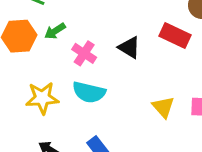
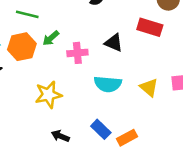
pink cross: (84, 53) -> (77, 53), turned -30
cyan semicircle: (89, 92) -> (108, 84), moved

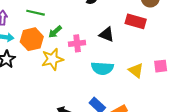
yellow star: (48, 95) -> (52, 59), moved

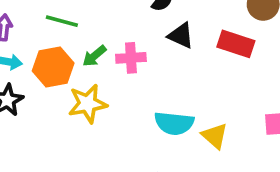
black triangle: (107, 34) -> (181, 36), moved
pink cross: (77, 43) -> (131, 58), moved
yellow triangle: (136, 70) -> (215, 136), moved

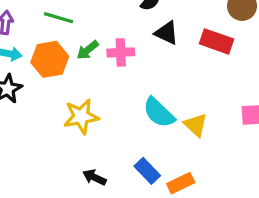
yellow star: (88, 104) -> (81, 116), moved
cyan semicircle: (174, 123) -> (159, 113), turned 36

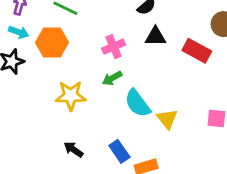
black triangle: (167, 33) -> (155, 36), turned -35
green arrow: (88, 50) -> (112, 78), moved
pink cross: (121, 52) -> (114, 47), turned -30

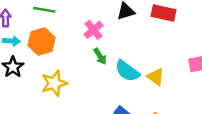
green arrow: (112, 78) -> (100, 56), turned -77
yellow star: (71, 96) -> (54, 83), moved

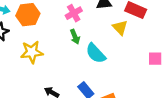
yellow triangle: (156, 77) -> (120, 28), moved

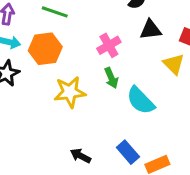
yellow star: (32, 52) -> (70, 92), moved

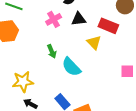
pink cross: (109, 45) -> (54, 19), moved
yellow star: (70, 92) -> (23, 82), moved

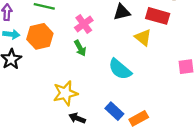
pink cross: (54, 19) -> (84, 24), moved
green arrow: (52, 51) -> (80, 48), moved

